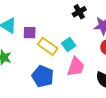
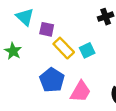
pink trapezoid: (76, 67) -> (81, 92), moved

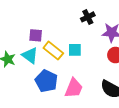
cyan triangle: (25, 17) -> (30, 55), moved
cyan square: (87, 50) -> (75, 50), turned 32

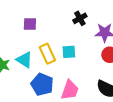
purple square: (36, 35) -> (30, 24), moved
yellow rectangle: (53, 51) -> (47, 54), turned 30

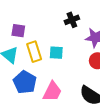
purple square: (30, 24) -> (18, 31), moved

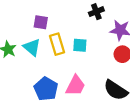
blue pentagon: (25, 82) -> (46, 89), moved

